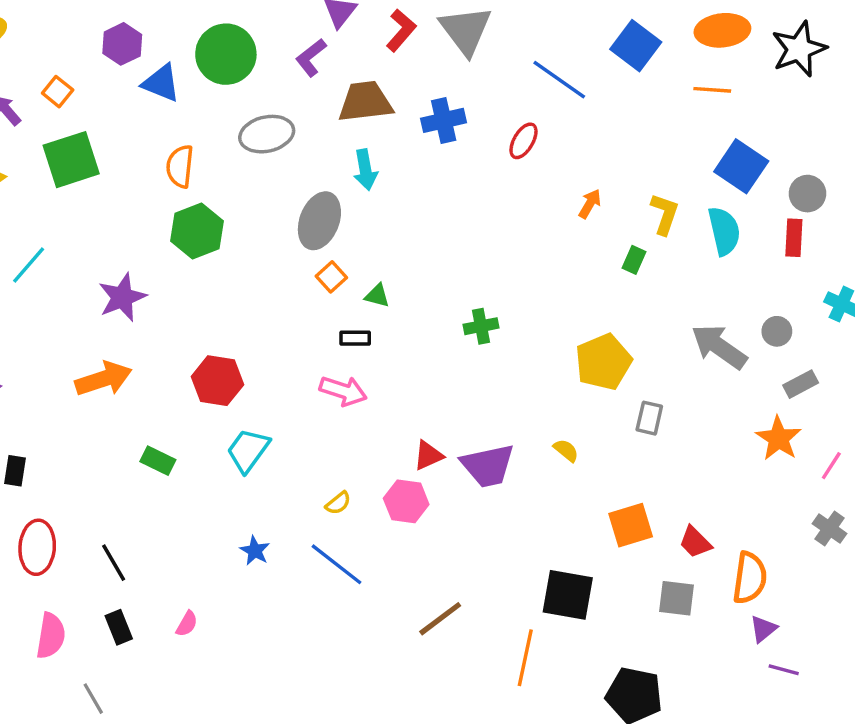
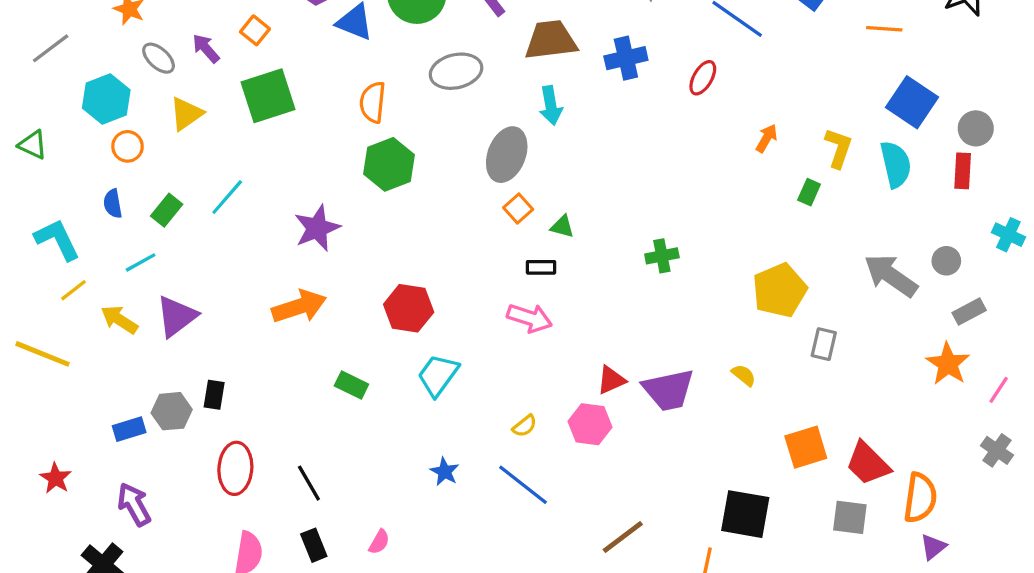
red trapezoid: (695, 542) -> (868, 463), size x1.4

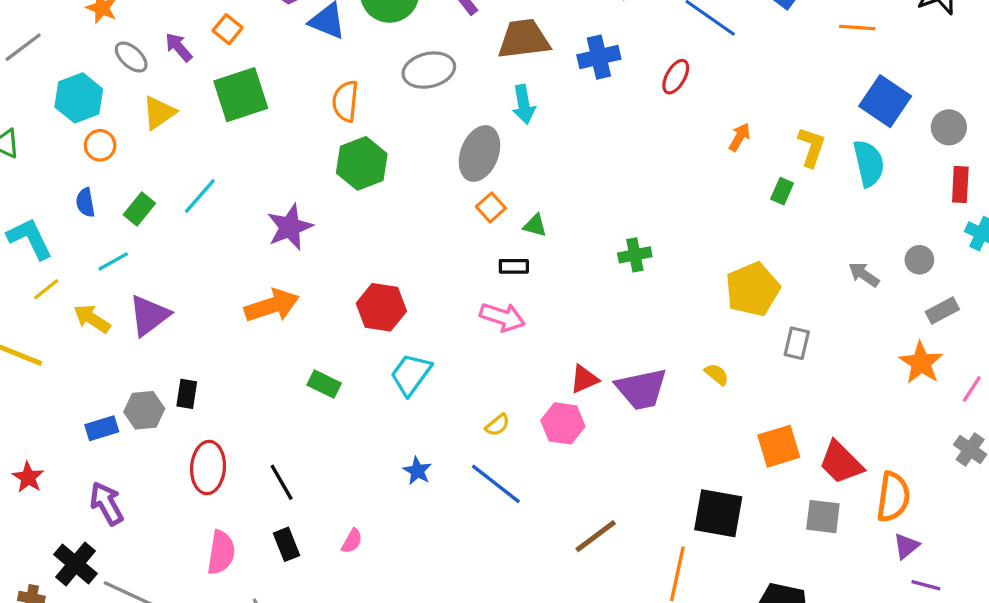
red rectangle: (963, 171) -> (960, 185), moved
gray arrow: (891, 276) -> (864, 275), size x0.6

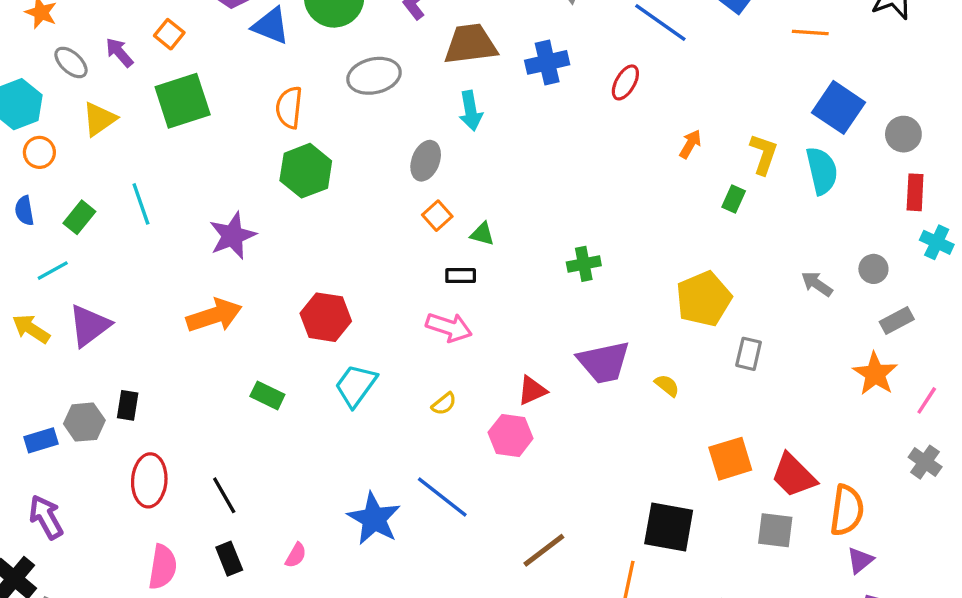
gray ellipse: (479, 153) -> (426, 161), size x0.7
cyan line: (200, 196) -> (141, 204), turned -60
purple trapezoid: (641, 389) -> (604, 362), moved
yellow semicircle: (497, 425) -> (444, 404), moved
blue star: (417, 471) -> (374, 519), moved, size x1.8

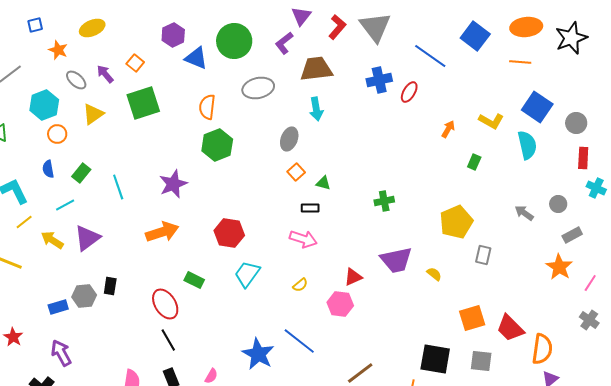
blue cross: (547, 62) -> (379, 80), moved
yellow L-shape: (764, 154) -> (491, 121), moved, turned 100
cyan line: (141, 204) -> (118, 187), moved
red ellipse: (149, 480) -> (165, 304), moved, turned -36
gray square: (775, 530) -> (481, 361), moved

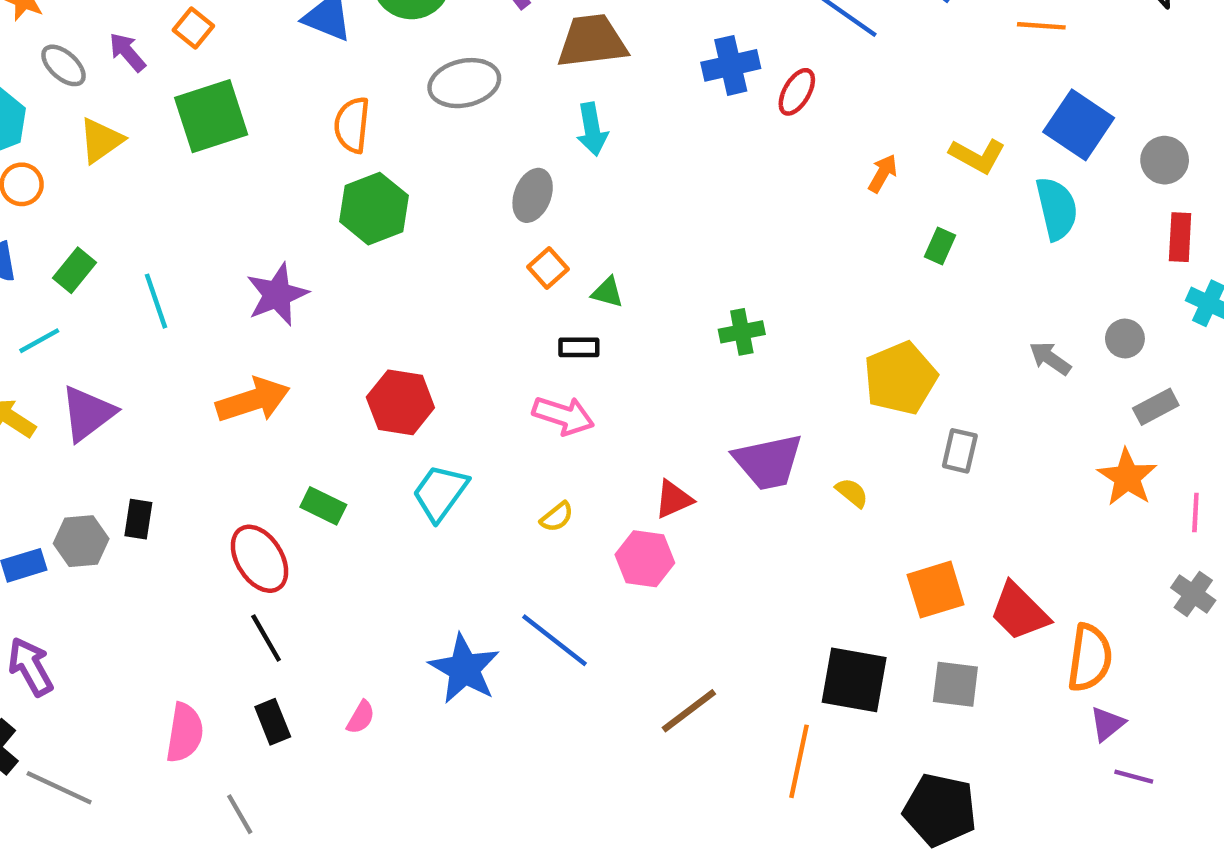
pink line: (590, 283) -> (1195, 512), turned -30

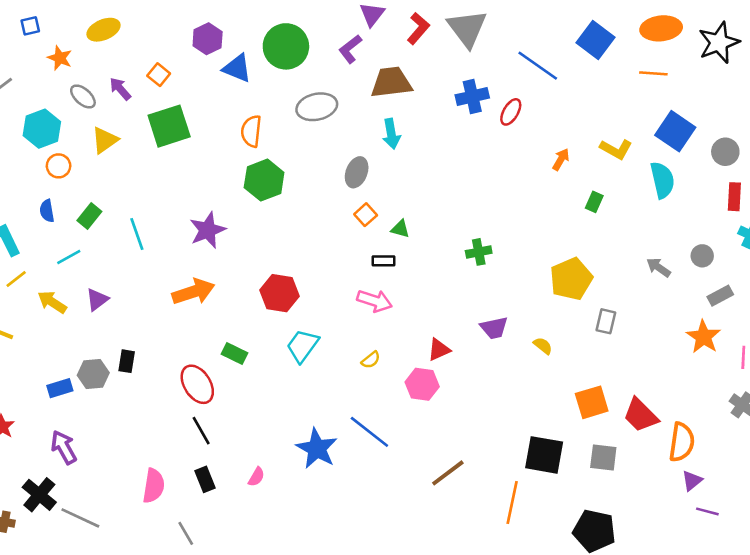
purple triangle: (88, 413) -> (97, 299), size x0.7
purple trapezoid: (768, 462) -> (494, 328), size x0.7

